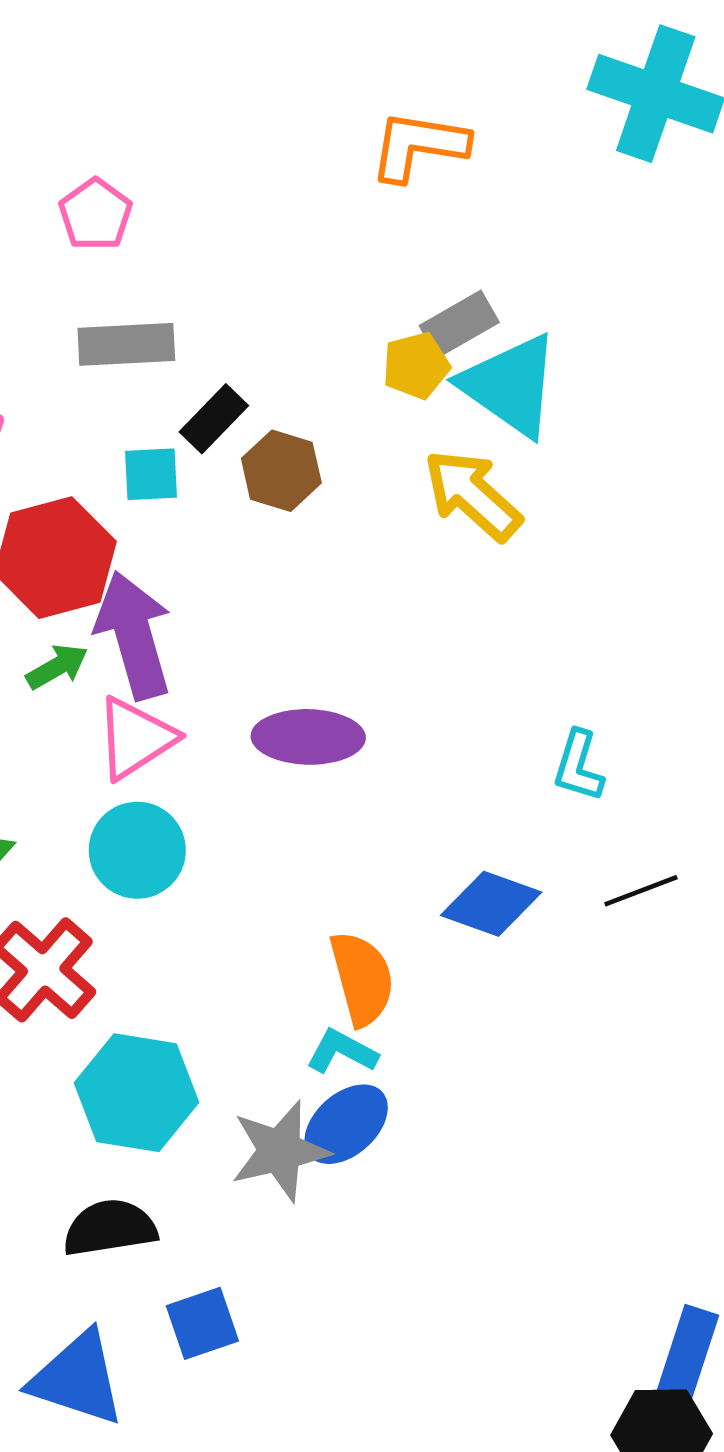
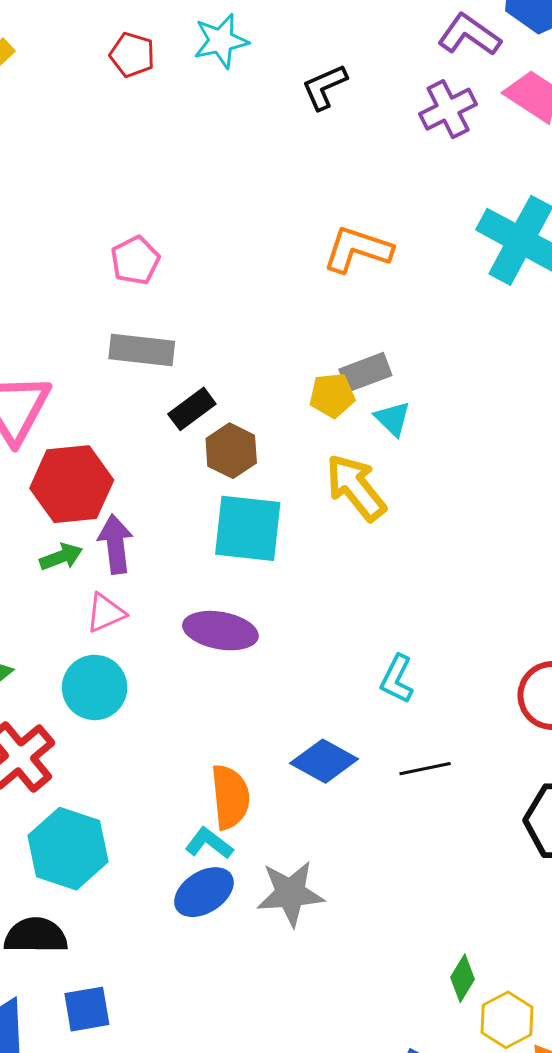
cyan triangle: (510, 385) -> (393, 419), size x0.5
cyan square: (151, 474) -> (248, 528), moved, size x1.8
purple arrow: (134, 635) -> (116, 544), size x0.7
pink triangle: (136, 738) -> (105, 613), size x0.7
gray star: (280, 1151) -> (290, 893), moved

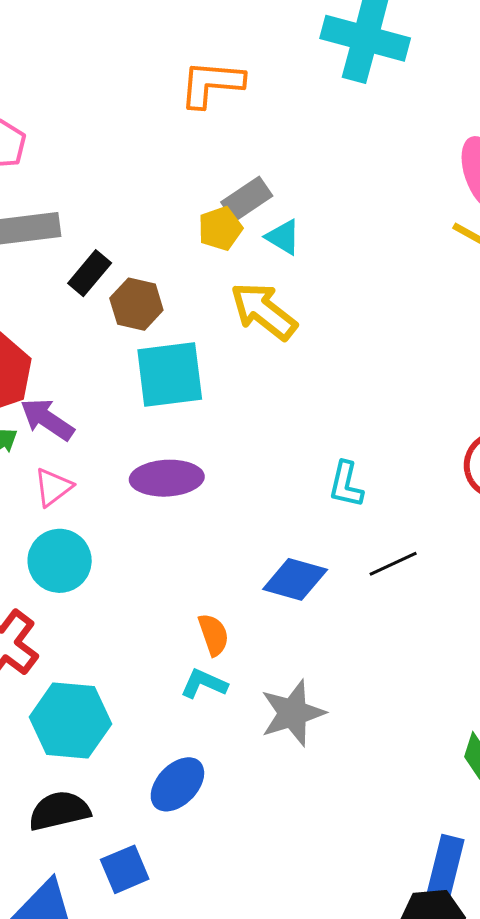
purple arrow: (116, 544) -> (47, 419), turned -36
orange semicircle: (230, 797) -> (214, 635), size x0.7
blue ellipse: (204, 892) -> (177, 784), moved

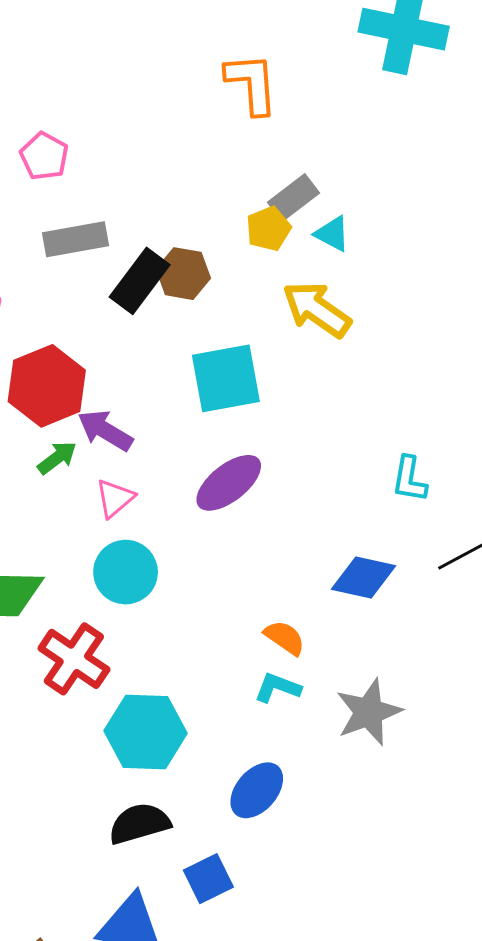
orange L-shape: (212, 84) -> (252, 84), turned 84
black rectangle: (90, 273) -> (140, 281), size x1.4
brown hexagon: (136, 304) -> (183, 274), moved
purple ellipse: (167, 478) -> (229, 483), turned -32
orange semicircle: (214, 635) -> (285, 638), turned -33

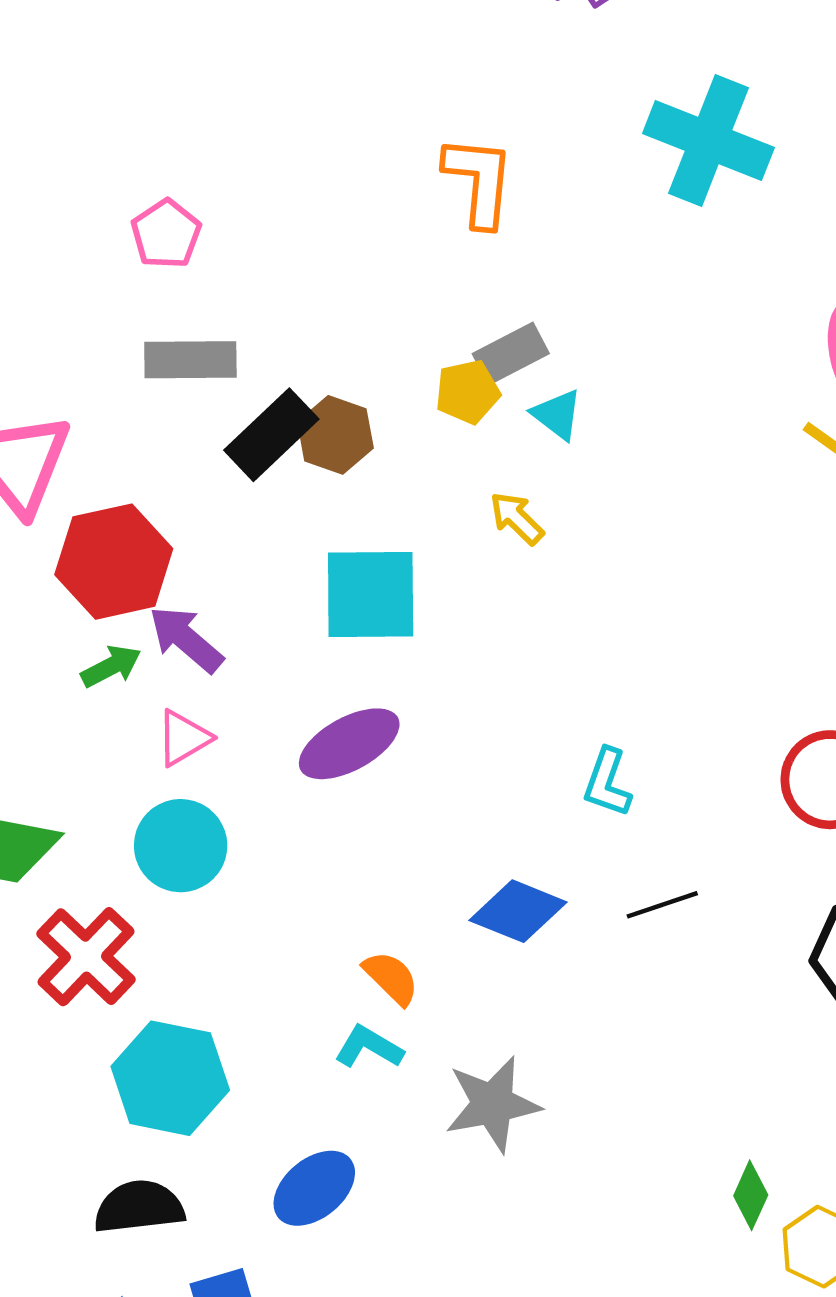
yellow arrow: (317, 309) -> (517, 518), size x0.6

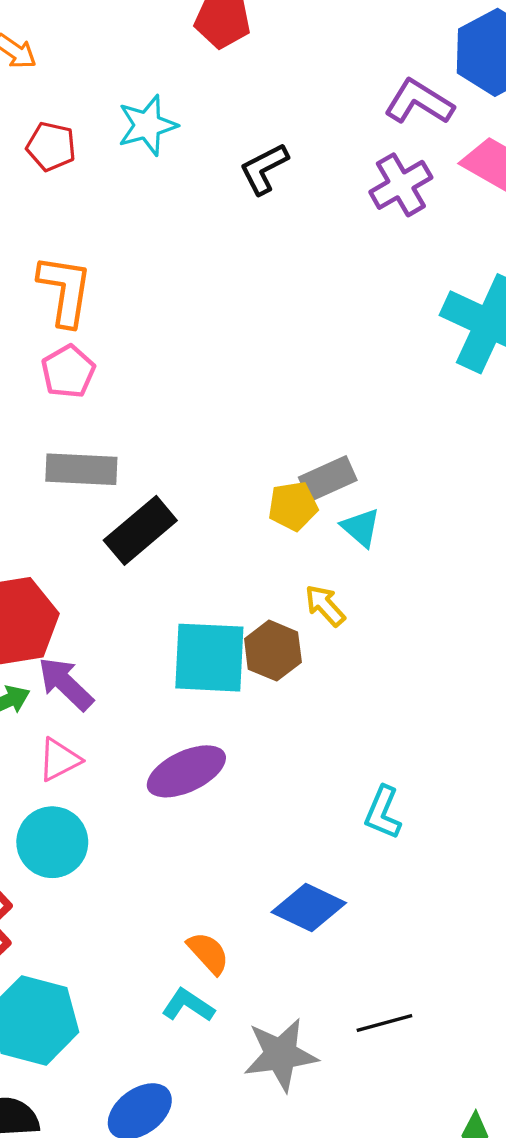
orange L-shape: (479, 181) -> (65, 290), moved
brown hexagon: (335, 435) -> (273, 651), moved
black line: (662, 905) -> (384, 1023), moved

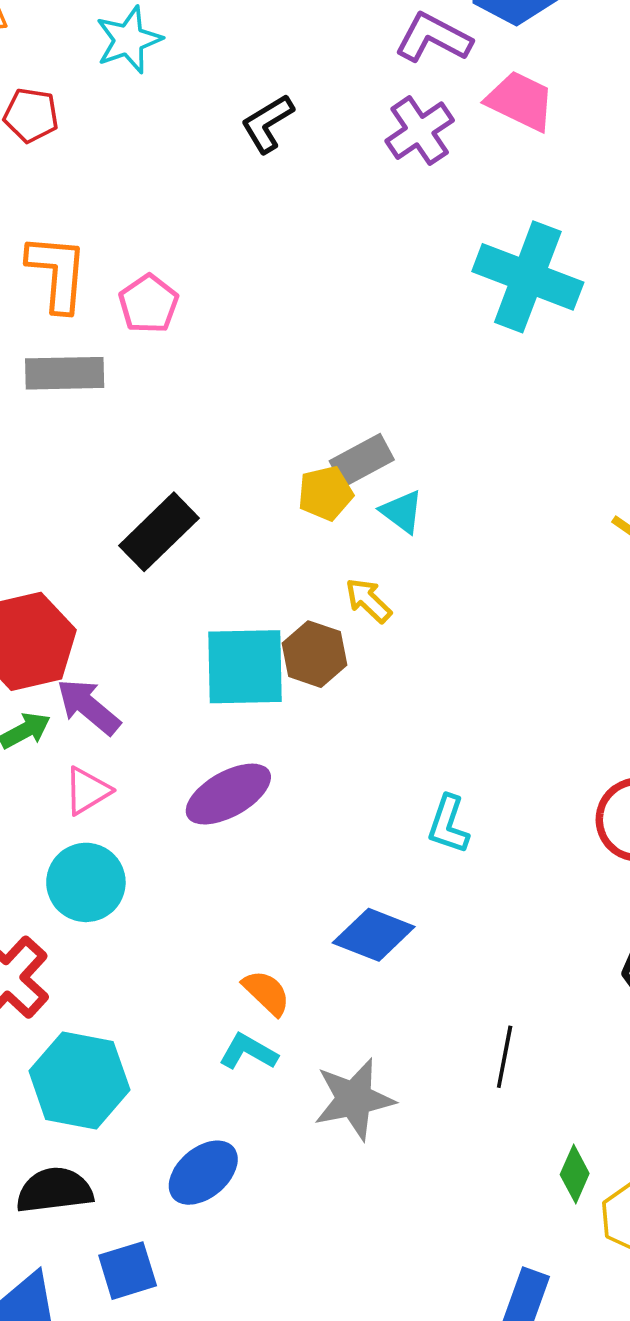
cyan star: (147, 125) -> (129, 40), moved
pink pentagon: (68, 371) -> (149, 304), moved
gray rectangle: (81, 469) -> (65, 373), moved
black line: (384, 1023) -> (505, 1057), moved, turned -60

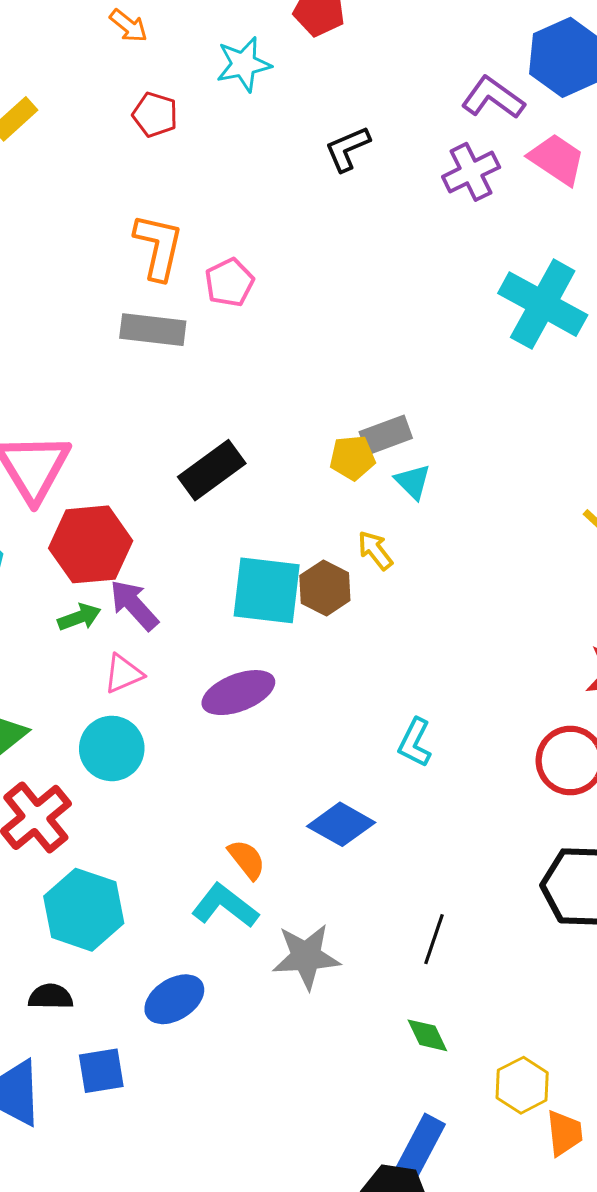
cyan L-shape: (248, 1052) -> (225, 906), size x1.4
green diamond: (575, 1174) -> (427, 1035), moved, turned -57
black semicircle: (54, 1190) -> (51, 997), size x0.7

